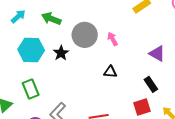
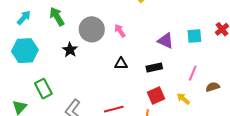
green arrow: (51, 19) -> (57, 17), turned 42
cyan hexagon: (31, 50) -> (25, 51), moved
black rectangle: (151, 84) -> (154, 68), moved, turned -63

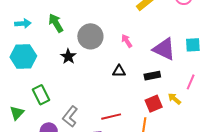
cyan arrow: (24, 18) -> (23, 24), turned 42
pink arrow: (120, 31) -> (127, 41), moved
purple triangle: (166, 41) -> (164, 49), size x1.4
yellow arrow: (183, 99) -> (174, 99), moved

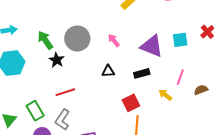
green arrow: (56, 23) -> (45, 40), moved
green rectangle: (41, 95) -> (35, 111), moved
red square: (154, 104) -> (131, 103), moved
red line: (111, 117) -> (65, 92), moved

